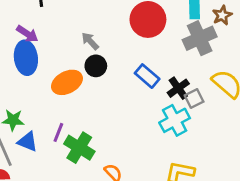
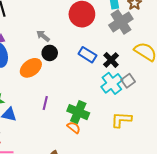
gray square: (194, 99) -> (128, 81), moved
purple line: (58, 132) -> (45, 103), moved
green cross: (79, 148) -> (78, 112), moved

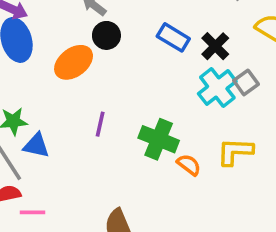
orange semicircle: (74, 127) -> (189, 165), moved

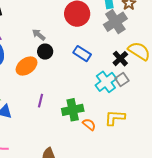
black cross: (215, 46) -> (120, 59), moved
green cross: (159, 139) -> (73, 110), turned -35

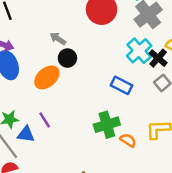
blue rectangle: (82, 54) -> (122, 85), moved
cyan cross: (106, 82) -> (139, 51), moved
purple line: (40, 101) -> (45, 120), moved, turned -40

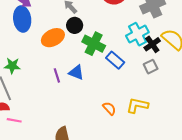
purple line: (45, 120) -> (57, 75), moved
green cross: (107, 125) -> (94, 44), moved, turned 30
blue triangle: (26, 134) -> (76, 72), moved

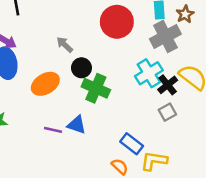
black circle: (75, 25) -> (81, 68), moved
blue rectangle: (115, 60) -> (132, 144), moved
purple line: (57, 75) -> (53, 130), turned -56

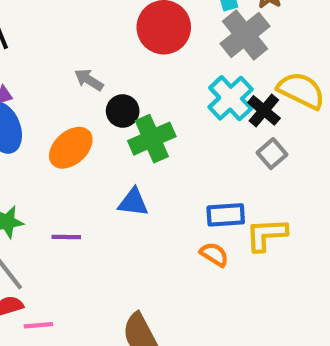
green cross: (96, 88) -> (152, 139), turned -36
purple line: (53, 130) -> (66, 237), moved
blue rectangle: (132, 144) -> (226, 215), turned -30

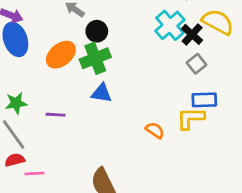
green cross: (152, 139) -> (95, 58), moved
blue rectangle: (226, 215) -> (204, 100), moved

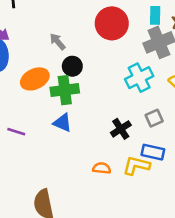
black cross: (192, 34) -> (121, 129), moved
orange semicircle: (155, 130) -> (102, 168), turned -42

